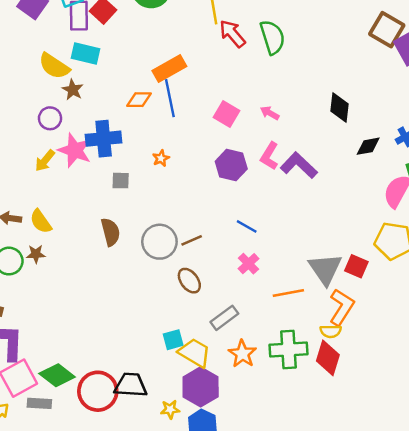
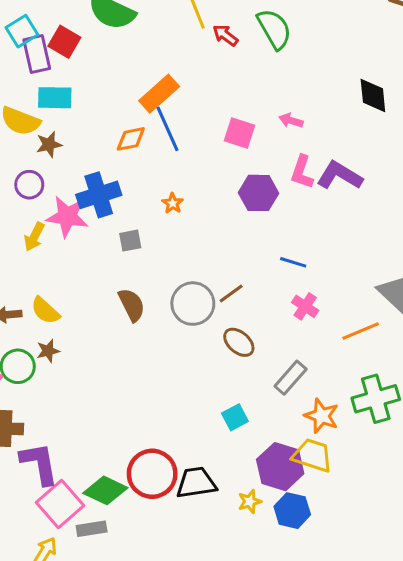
red arrow: (232, 34) -> (225, 35), size x0.7
brown star: (73, 90) -> (49, 144), turned -30
yellow trapezoid: (195, 353) -> (312, 455), moved
red circle: (98, 391) -> (152, 474), moved

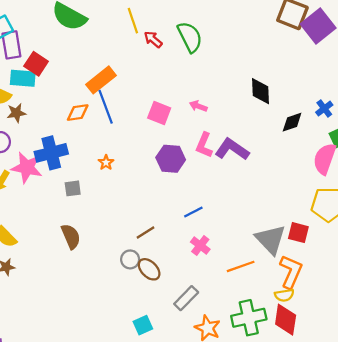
red square: (64, 42) -> (36, 64), moved
blue line: (293, 262) -> (193, 212), turned -48
gray circle: (193, 304) -> (130, 259), moved, size x0.6

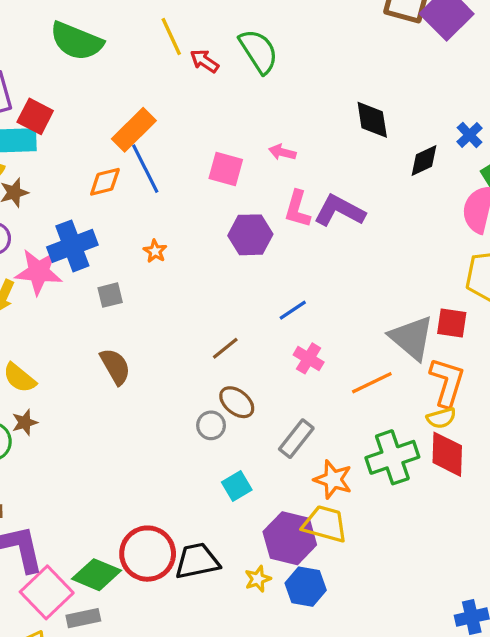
gray circle: (130, 259) -> (211, 425), moved

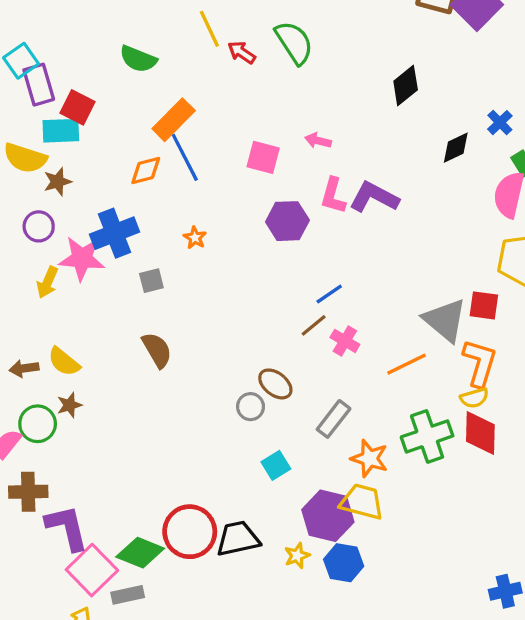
green semicircle: (76, 41) -> (138, 59), moved, size x0.7
black diamond: (372, 120) -> (406, 86), moved, turned 60
brown line: (225, 348) -> (314, 325), moved

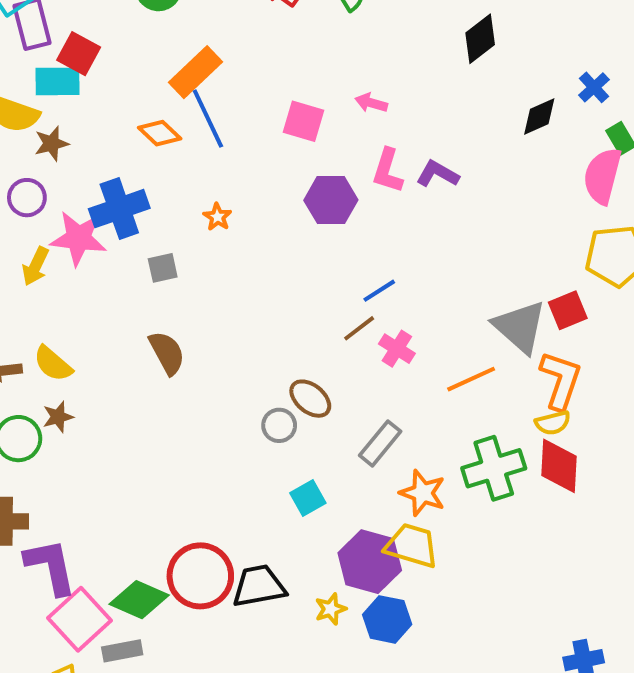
orange diamond: (146, 171) -> (160, 133), turned 56
purple L-shape: (374, 197) -> (438, 174), size x0.7
red square: (484, 305) -> (568, 310), turned -32

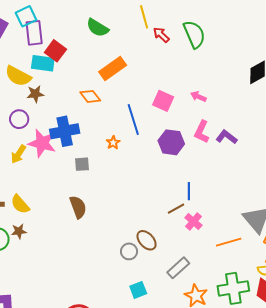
blue line: (208, 119) -> (133, 120), moved
blue line: (379, 291) -> (189, 191), turned -66

